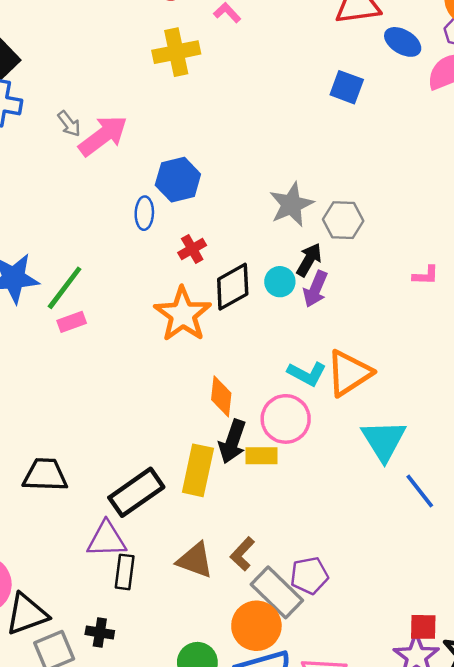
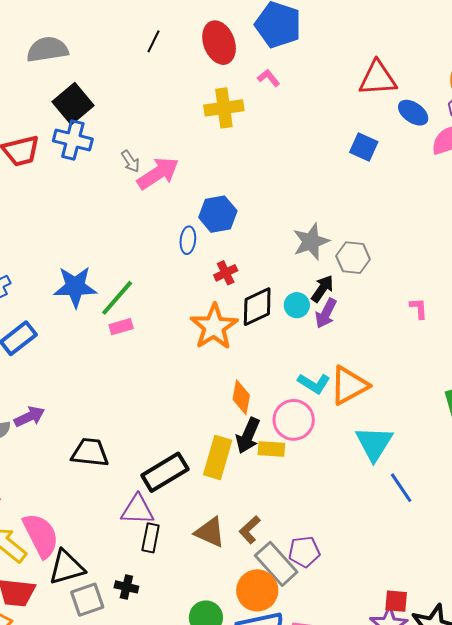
pink L-shape: (426, 275) -> (419, 308), turned -100

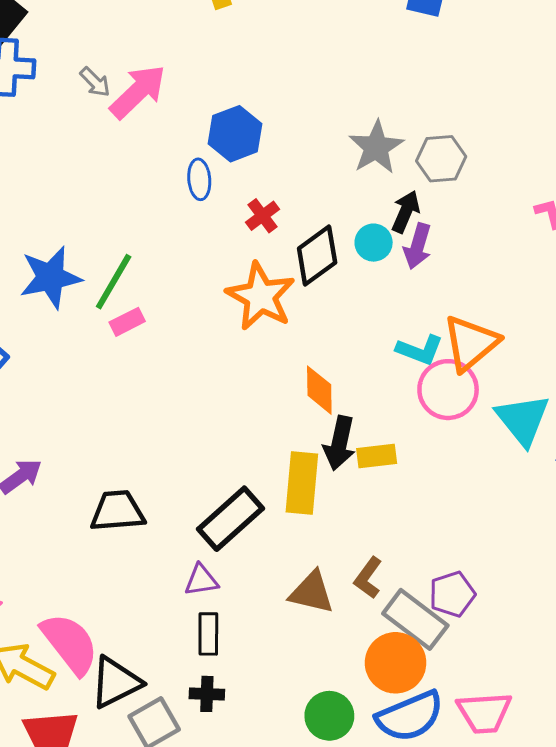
pink circle: (294, 420) -> (448, 390), moved
purple triangle: (137, 510) -> (201, 580), size x0.7
black rectangle: (151, 538) -> (208, 634), moved

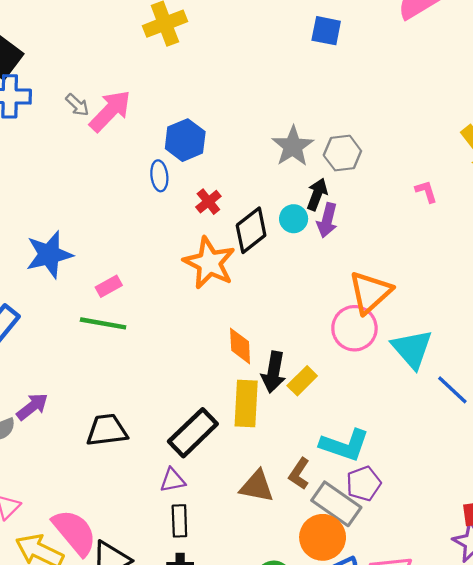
green line: (114, 282) -> (103, 323), moved, turned 72
cyan L-shape: (420, 350) -> (345, 445), moved, size x1.4
orange diamond: (319, 390) -> (240, 346), moved
yellow rectangle: (377, 456) -> (302, 381), turned -36

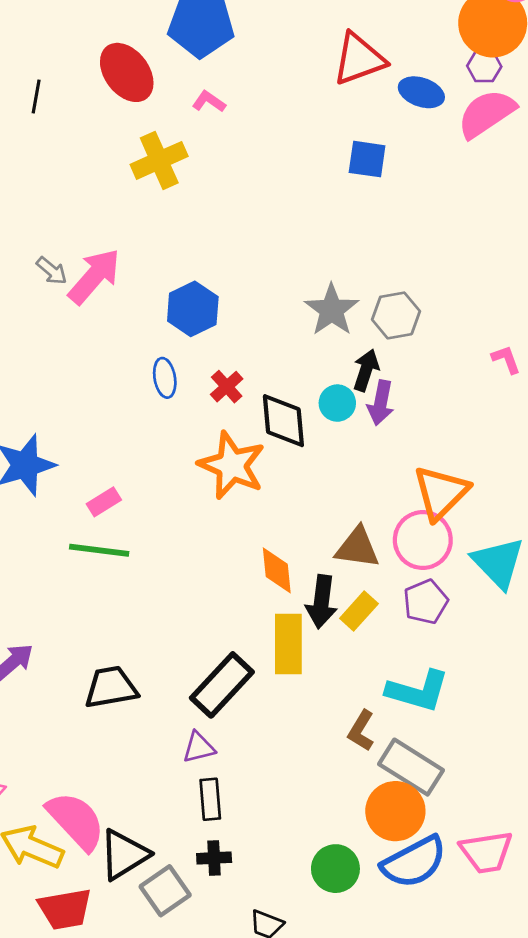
blue ellipse: (159, 176) -> (165, 378), moved
black diamond: (251, 230) -> (283, 421), turned -54
purple pentagon: (364, 484) -> (426, 602), moved
brown triangle: (257, 486) -> (357, 548), moved

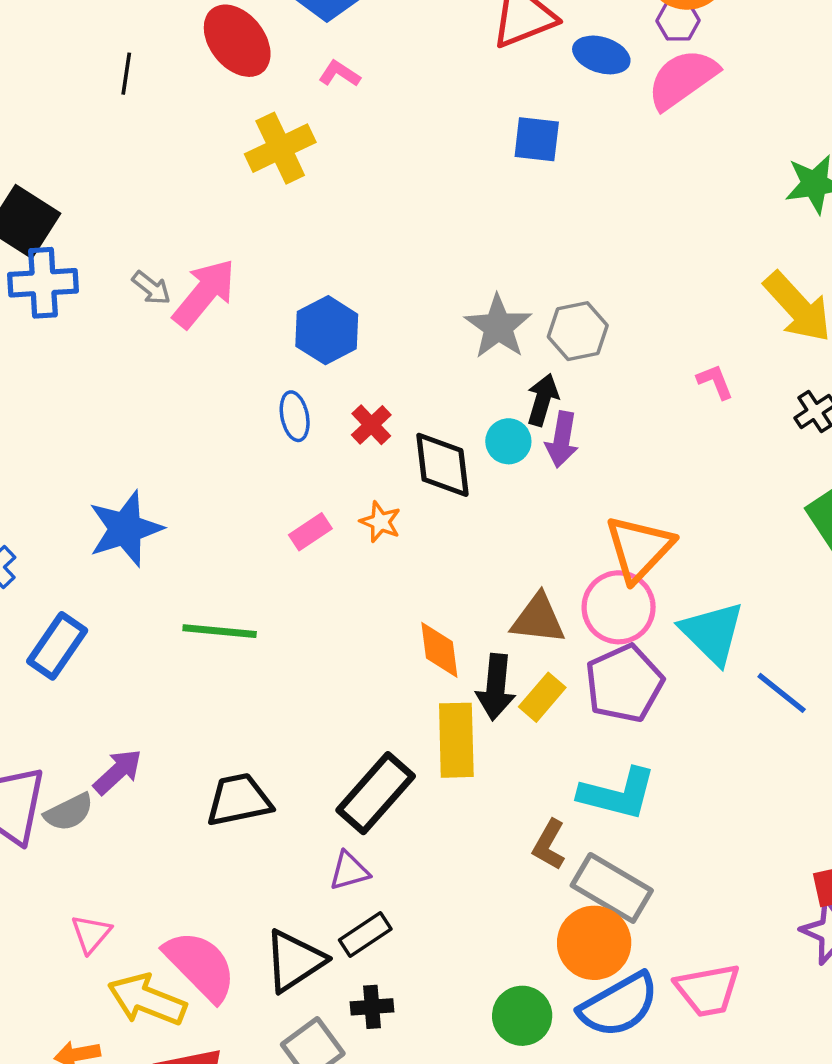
orange star: (232, 465) -> (380, 522), size x0.5
pink rectangle: (104, 502) -> (310, 532), moved
purple pentagon: (426, 602) -> (624, 683), size x1.4
black rectangle: (210, 799) -> (365, 935), turned 63
black triangle: (124, 855) -> (294, 961), moved

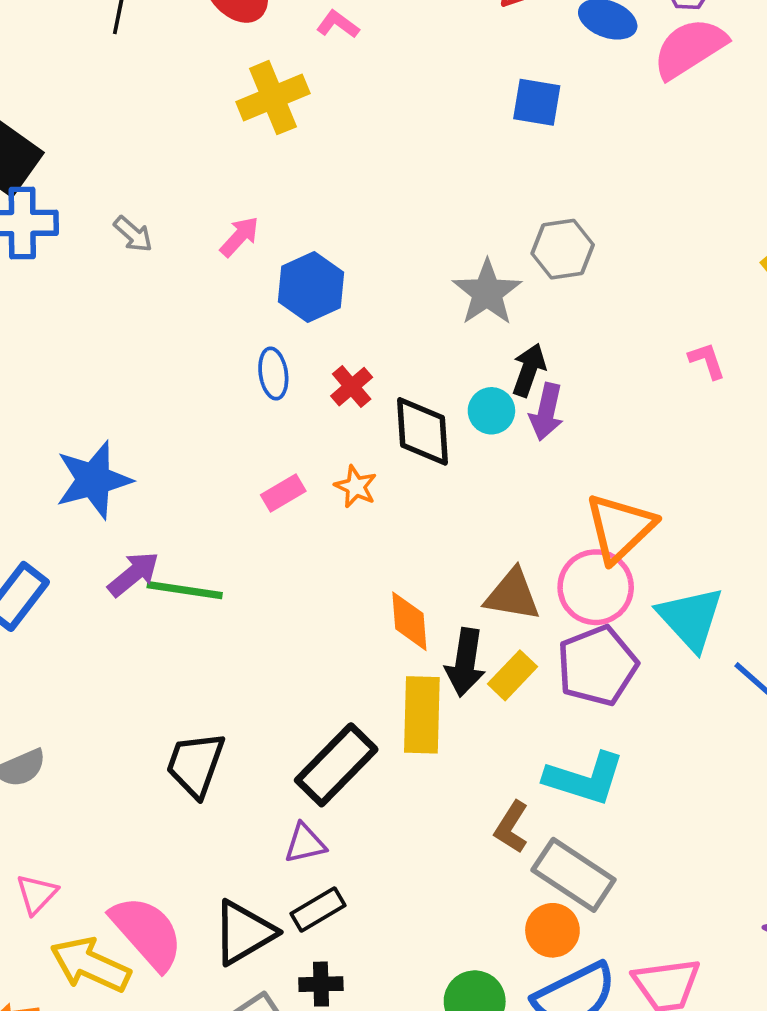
pink arrow: (204, 293) -> (239, 237), moved, size x0.6
gray hexagon: (578, 331) -> (563, 249), moved
purple arrow: (118, 772) -> (133, 574), moved
black trapezoid: (239, 800) -> (195, 764), turned -62
orange circle: (594, 943) -> (552, 930), size x0.7

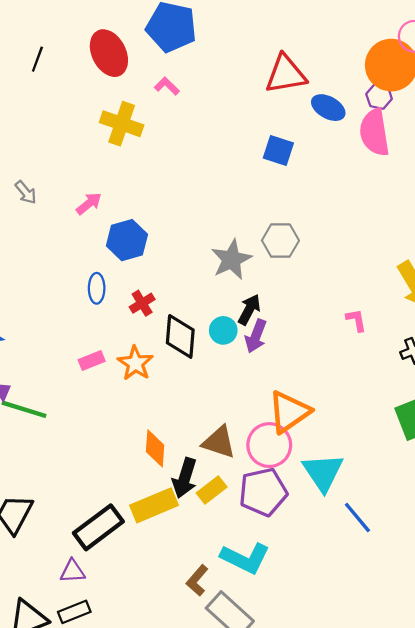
pink semicircle: (690, 48) -> (374, 132), turned -75
yellow cross: (273, 98) -> (122, 124), turned 33
orange star: (356, 487) -> (135, 363), size x1.4
yellow rectangle: (422, 715) -> (154, 505), turned 57

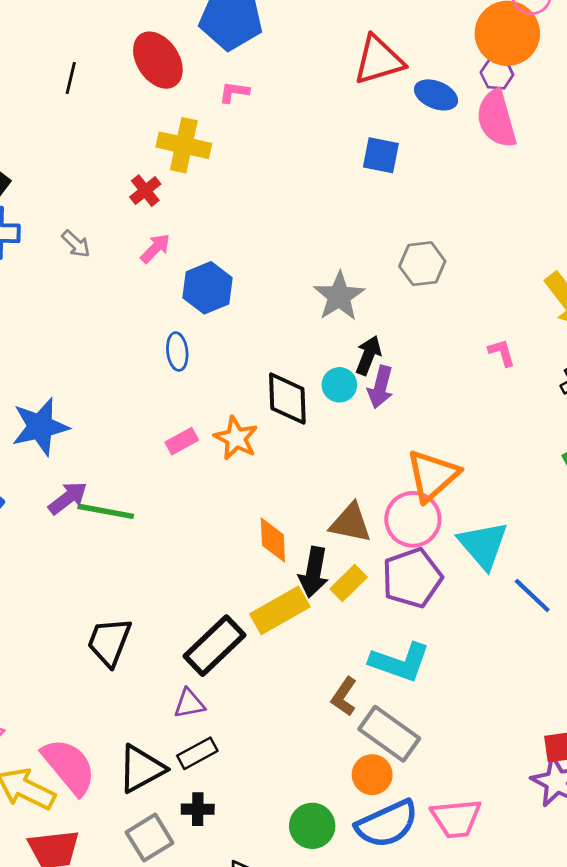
pink L-shape: (167, 86) -> (234, 92), turned -30
gray hexagon: (280, 241) -> (422, 264), moved
red cross: (142, 303) -> (145, 191), moved

